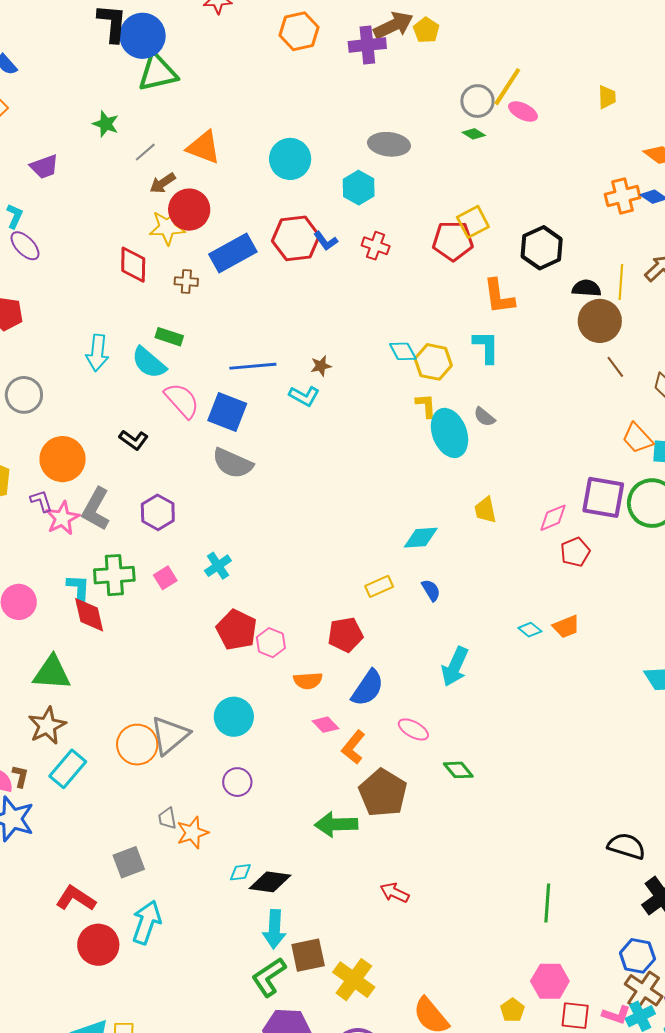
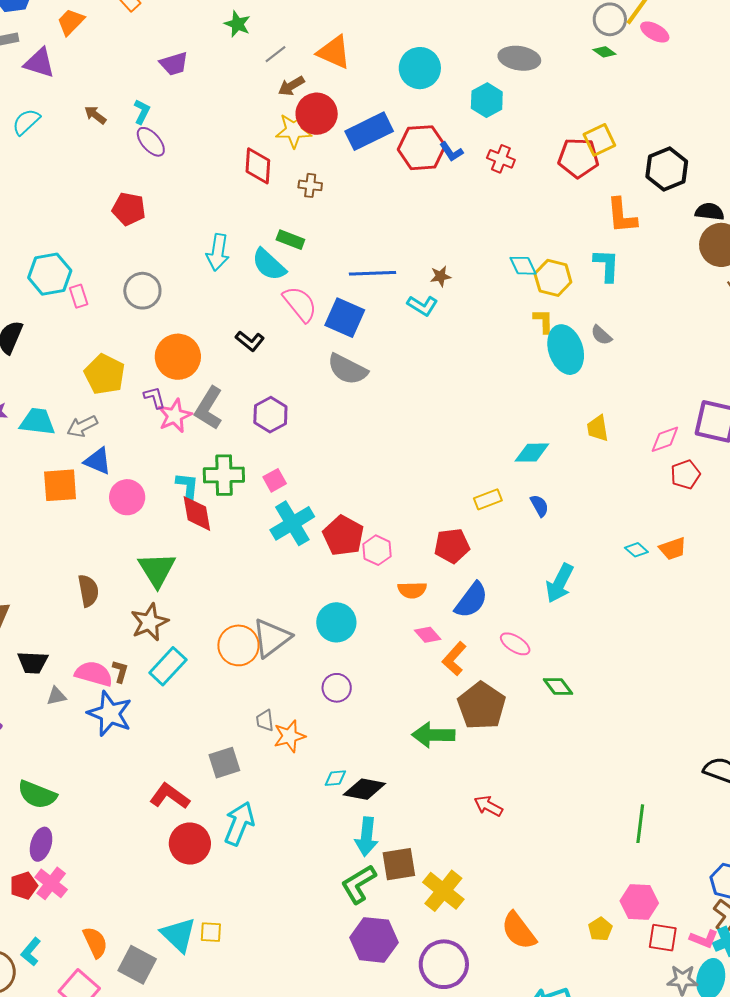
blue rectangle: (233, 253) -> (369, 131), moved
cyan cross: (218, 566) -> (292, 523), moved, size x1.6
green triangle: (52, 673) -> (157, 570), turned 51

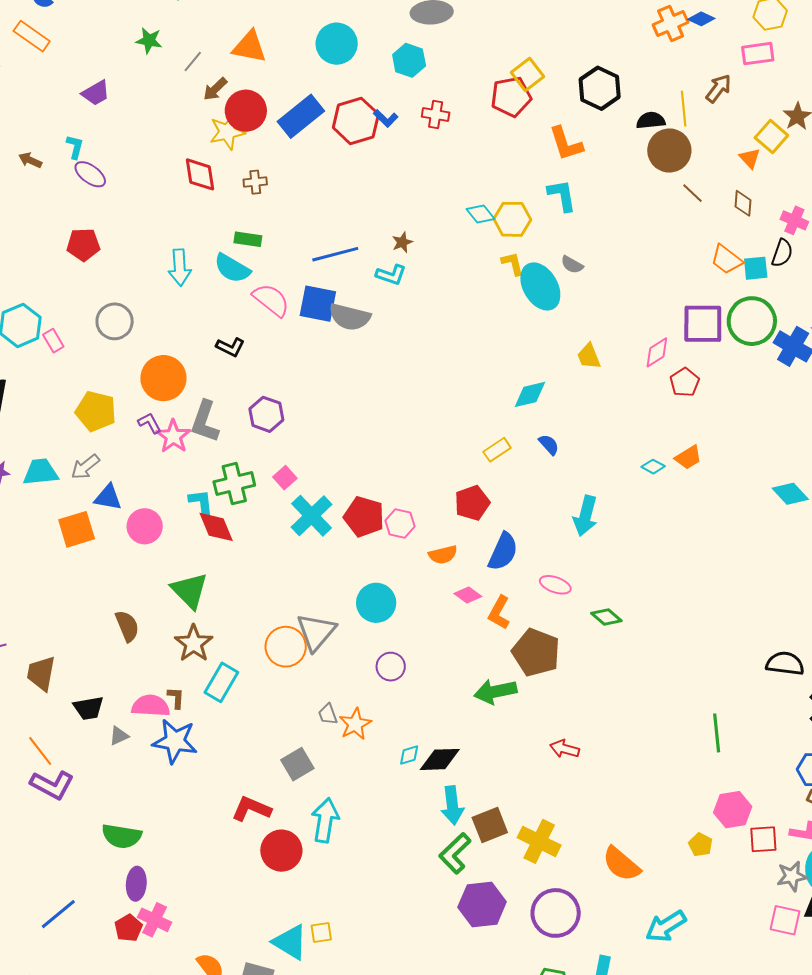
gray semicircle: (347, 369) -> (350, 317), moved

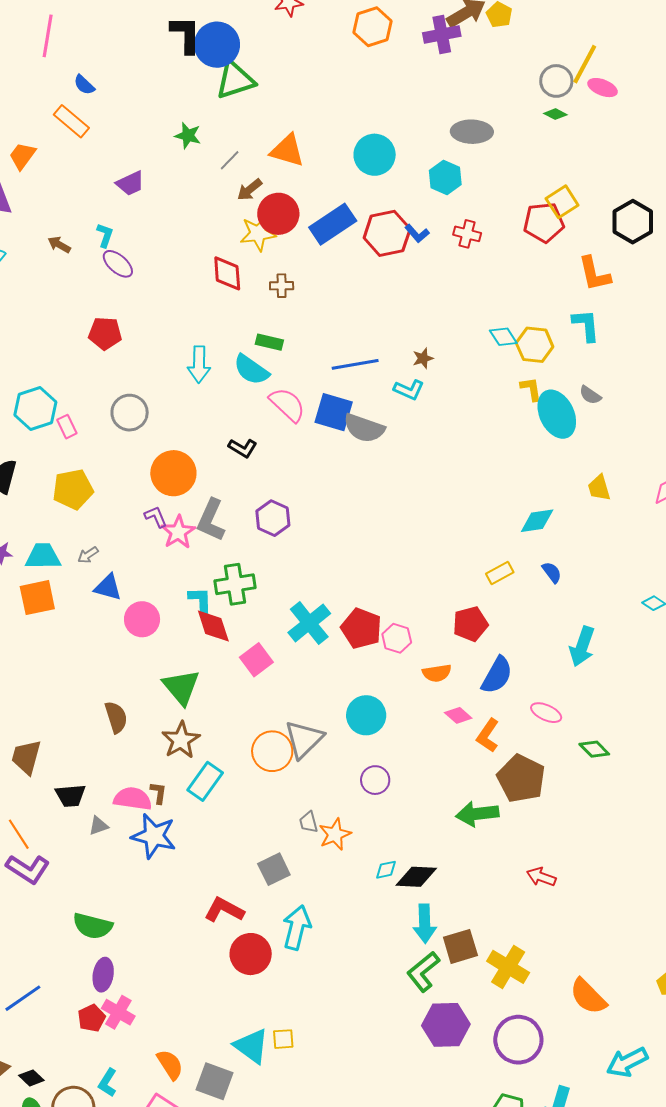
yellow pentagon: (96, 411) -> (73, 489), moved, turned -30
gray arrow: (85, 467) -> (88, 555), size x0.7
pink square: (285, 478) -> (256, 660), moved, size x1.4
orange square: (77, 529) -> (37, 598), moved

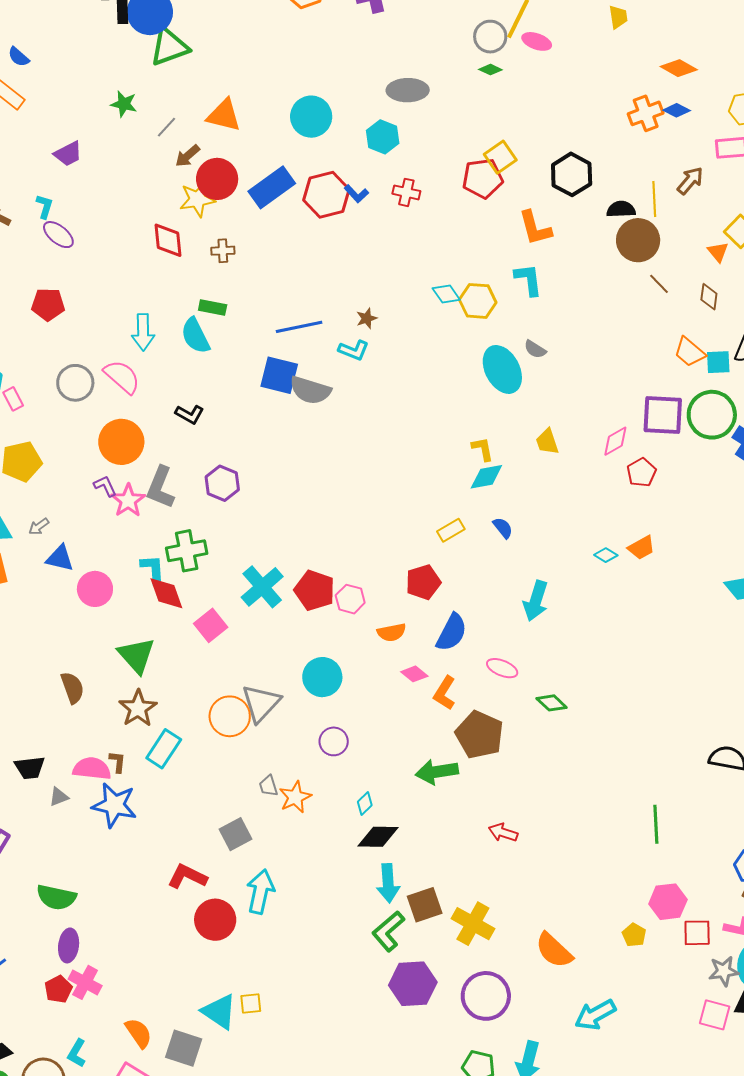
cyan semicircle: (251, 370) -> (195, 336), turned 30
yellow L-shape: (531, 389) -> (483, 449), moved
pink semicircle: (287, 405) -> (122, 377), moved
cyan diamond: (386, 870) -> (365, 804), moved, turned -30

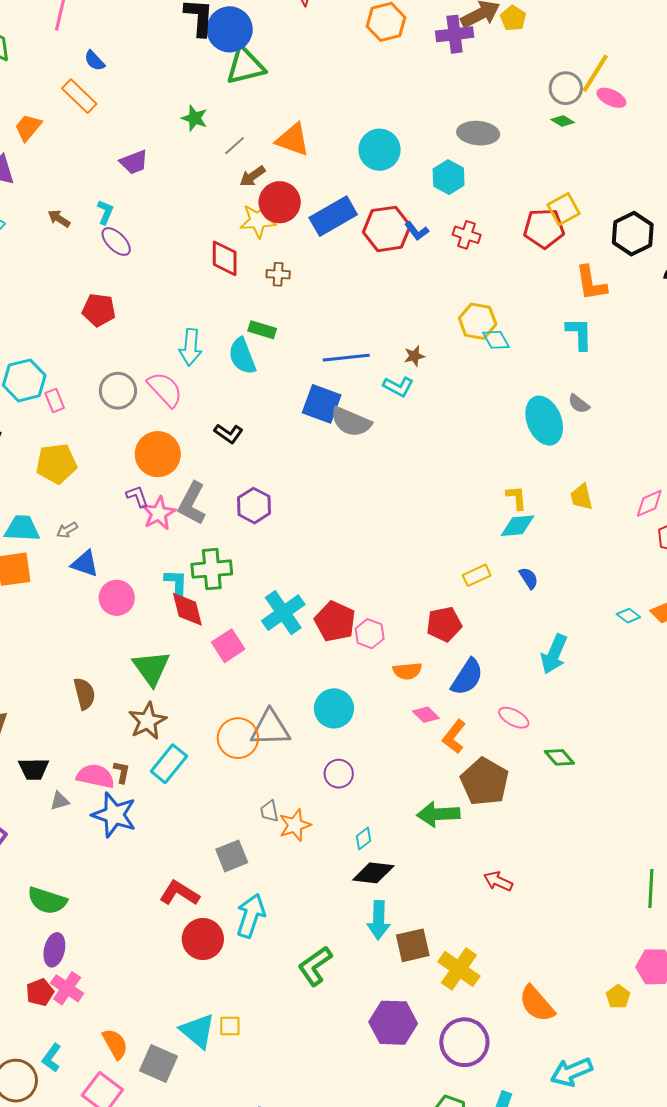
yellow hexagon: (478, 301) -> (478, 321), moved
gray triangle: (261, 703) -> (270, 728), turned 39
green L-shape: (388, 931) -> (315, 966), moved

